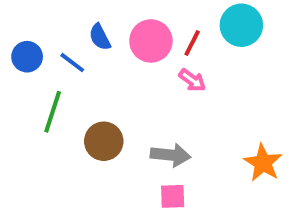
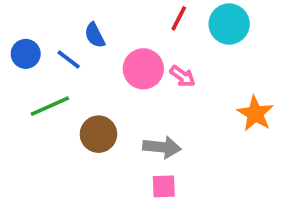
pink circle: (151, 41) -> (143, 69), moved
red line: (192, 43) -> (179, 18), moved
green line: (53, 112) -> (50, 106), turned 48
orange star: (263, 163) -> (255, 114), moved

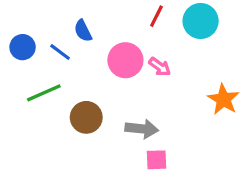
pink square: (164, 186) -> (156, 160), moved

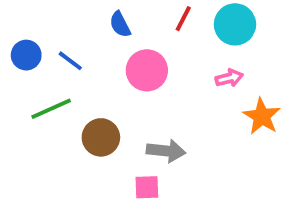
blue semicircle: (83, 31) -> (120, 24), moved
pink arrow: (160, 67) -> (229, 78), moved, turned -50
pink square: (156, 160) -> (147, 187), moved

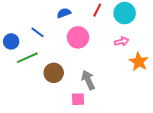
blue semicircle: (120, 24) -> (64, 13), turned 96
blue circle: (26, 55) -> (11, 41), moved
gray arrow: (166, 151) -> (88, 80), turned -120

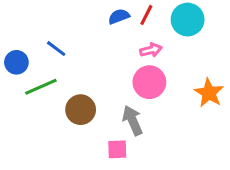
blue semicircle: (64, 13) -> (119, 16), moved
pink circle: (78, 37) -> (149, 82), moved
pink arrow: (122, 41) -> (151, 50), moved

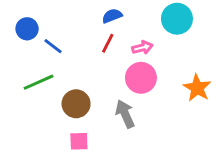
red line: (146, 15) -> (108, 43), moved
blue circle: (16, 62) -> (27, 29), moved
pink square: (117, 149) -> (79, 141), moved

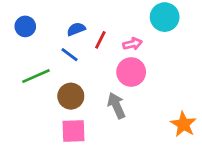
blue semicircle: (112, 16) -> (76, 29), moved
blue line: (53, 46) -> (69, 55), moved
orange star: (197, 88) -> (183, 124), moved
pink square: (79, 141) -> (74, 131), size x1.4

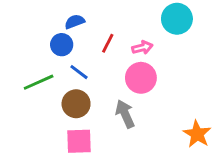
blue circle: (25, 26) -> (62, 45), moved
blue semicircle: (76, 29) -> (75, 22), moved
blue line: (69, 55) -> (79, 72), moved

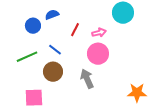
blue circle: (62, 45) -> (33, 26), moved
orange star: (197, 134) -> (137, 93), turned -30
pink square: (79, 141) -> (34, 98), moved

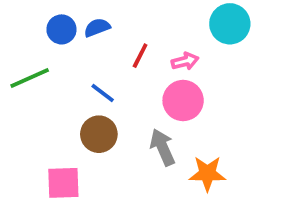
blue circle: (33, 26) -> (61, 29), moved
green line: (27, 57) -> (30, 78), moved
orange star: (137, 93) -> (207, 173), moved

